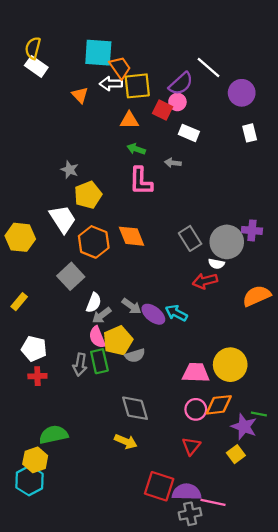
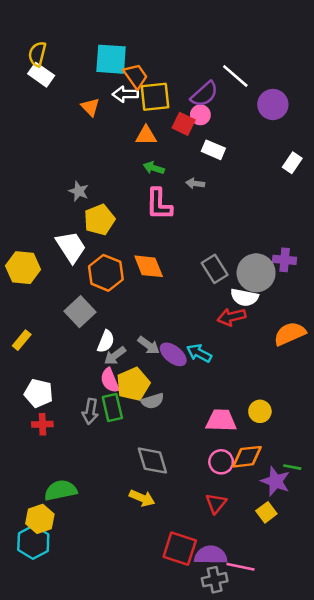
white rectangle: (250, 133) -> (292, 163), moved, turned 48
white semicircle: (216, 264) -> (244, 297), size x1.5
yellow circle: (230, 365) -> (260, 411), size x0.6

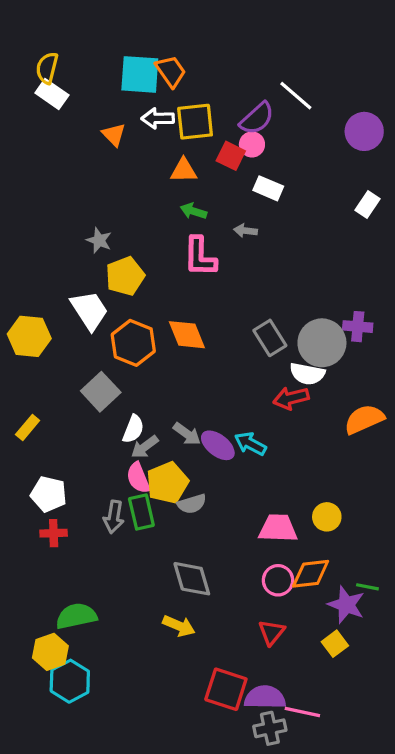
orange trapezoid: (136, 76) -> (171, 71), moved
purple circle: (273, 104) -> (364, 131), moved
cyan hexagon: (33, 542) -> (70, 681), moved

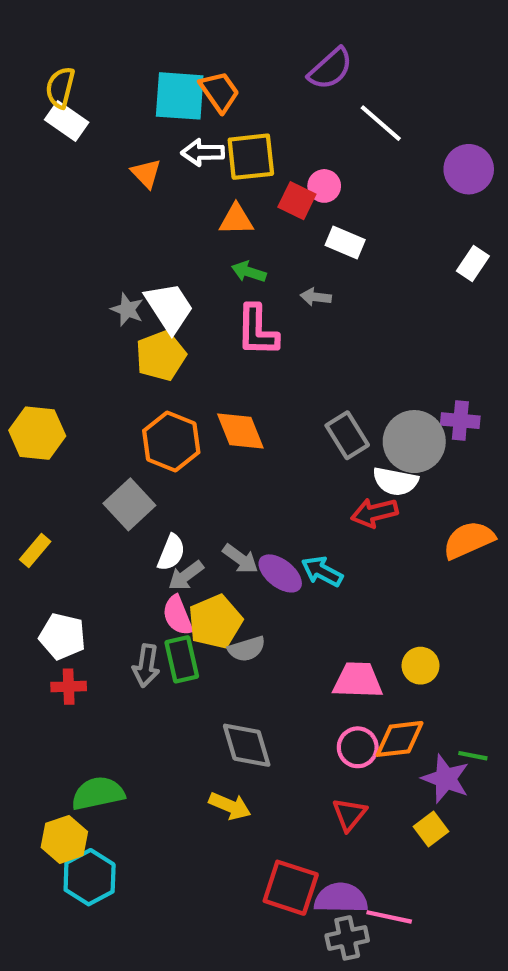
purple semicircle: (257, 118) -> (330, 69), moved
white trapezoid: (89, 310) -> (169, 307), moved

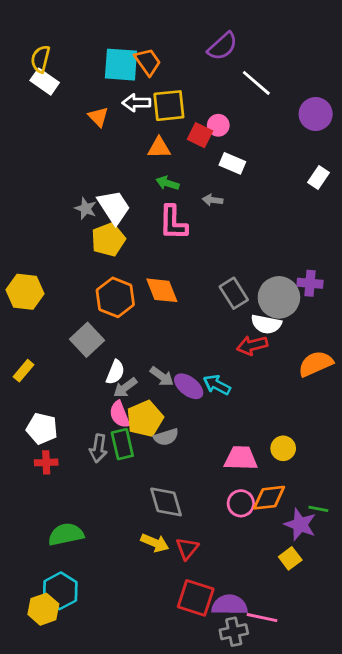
red triangle: (349, 814) -> (187, 548), moved
yellow hexagon: (64, 839) -> (43, 609), moved

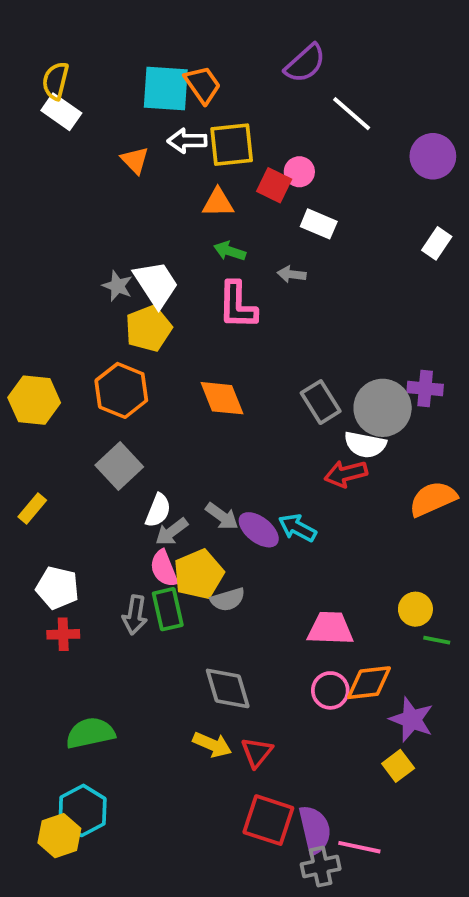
orange hexagon: (115, 297) -> (121, 390), moved
yellow circle: (283, 448) -> (415, 609), moved
green line: (318, 509) -> (437, 640), moved
purple semicircle: (230, 605) -> (315, 830), turned 76

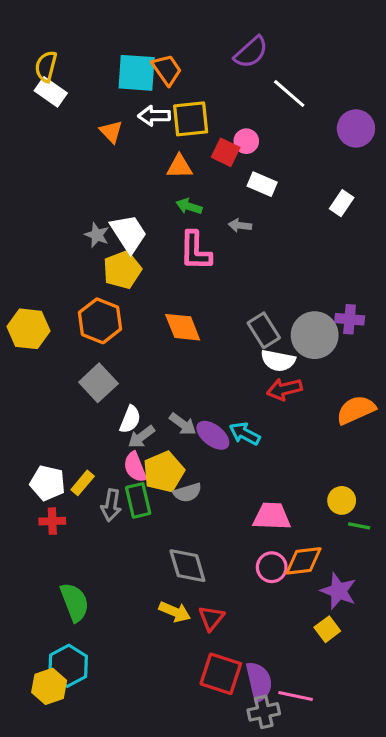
white rectangle: (437, 243) -> (342, 203), moved
white semicircle: (365, 445) -> (278, 361), moved
yellow rectangle: (32, 508) -> (83, 483), moved
green semicircle: (90, 733) -> (75, 602), turned 81

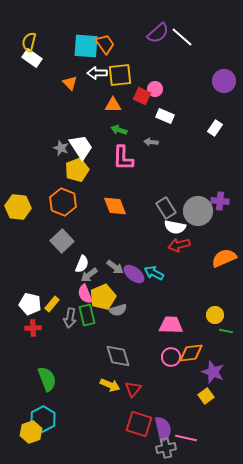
white line: (289, 93) -> (182, 37), moved

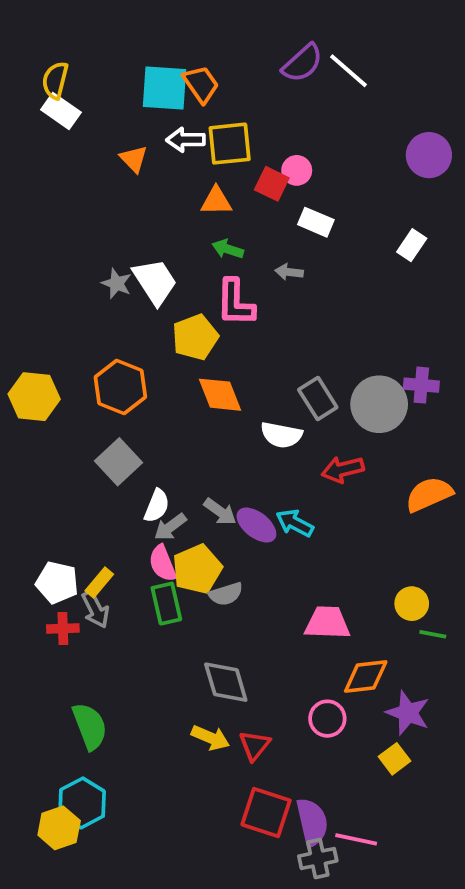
yellow pentagon: (77, 170) -> (195, 337), moved
white semicircle: (175, 227) -> (281, 435), moved
gray arrow: (70, 318) -> (95, 609), moved, turned -36
pink circle: (171, 357) -> (327, 719), moved

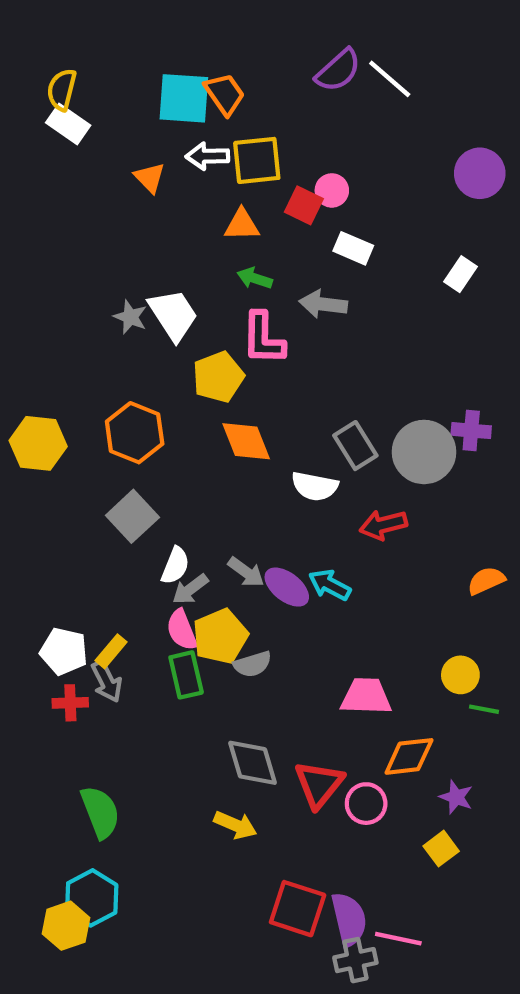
gray arrow: (289, 272) -> (323, 304), size x1.5
orange semicircle: (429, 494) -> (486, 581), moved, size x0.7
purple star: (408, 713) -> (456, 797), size x0.7
red triangle: (255, 745) -> (319, 784), moved, size x1.4

